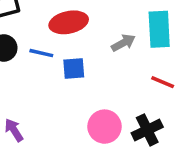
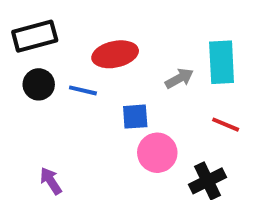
blue square: (74, 68) -> (135, 117), moved
pink circle: (105, 127) -> (157, 153), moved

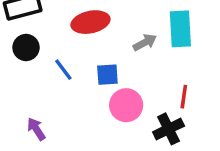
blue line: (83, 90) -> (63, 70), moved, turned 40
red line: (226, 125) -> (184, 97), moved, turned 75

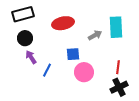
blue line: (63, 70) -> (47, 70), moved, turned 64
purple arrow: (36, 129) -> (31, 57), moved
black cross: (169, 129) -> (119, 87), moved

